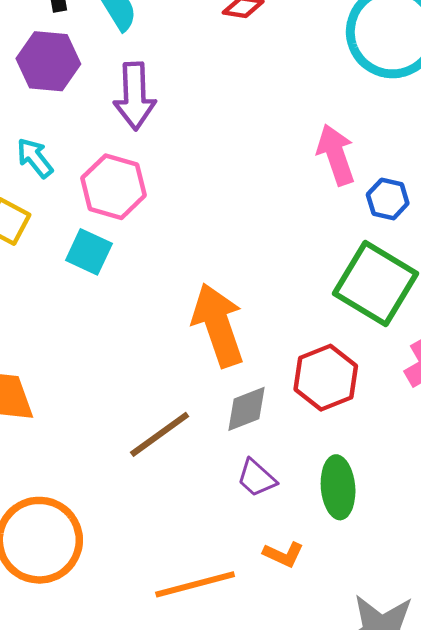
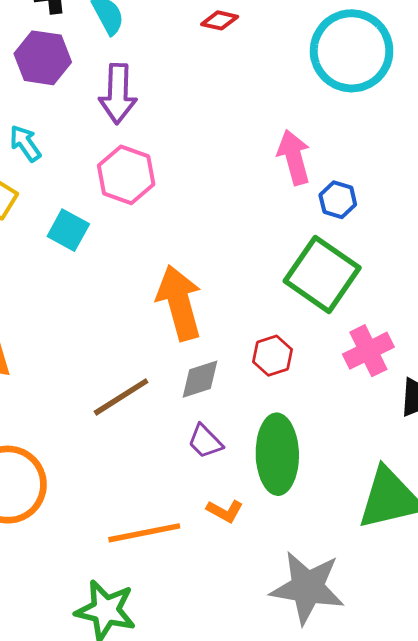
pink hexagon: (114, 187) -> (126, 175), moved
red hexagon: (326, 378) -> (273, 356), size x0.7
green ellipse: (338, 487) -> (277, 454), size x1.4

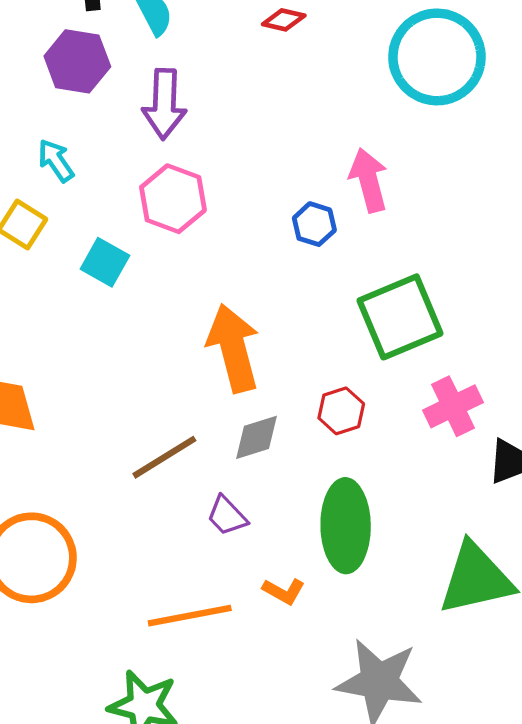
blue hexagon: (338, 200) -> (314, 224), moved
green square: (322, 274) -> (400, 317), turned 32
purple trapezoid: (205, 441) -> (227, 516), moved

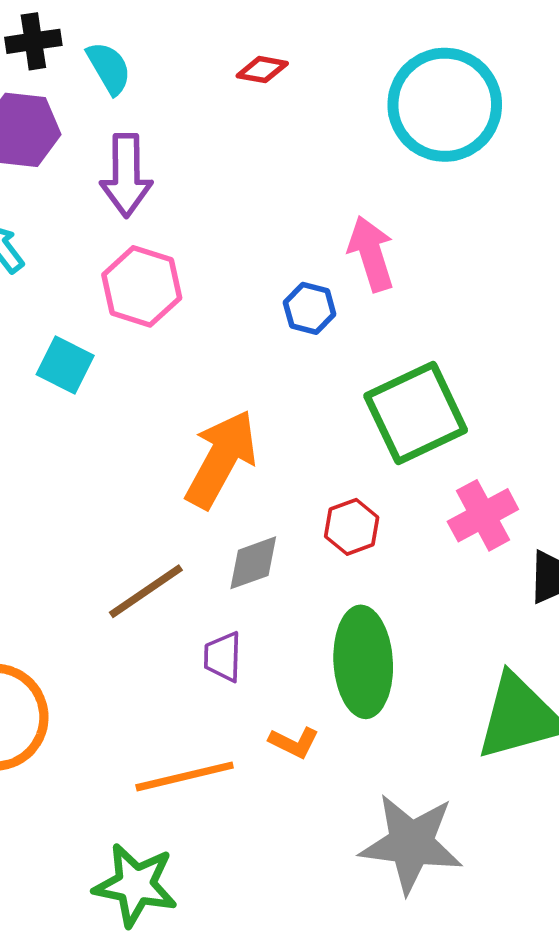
orange arrow: (233, 348) -> (221, 459), turned 46
purple trapezoid: (227, 516) -> (223, 657), turned 48

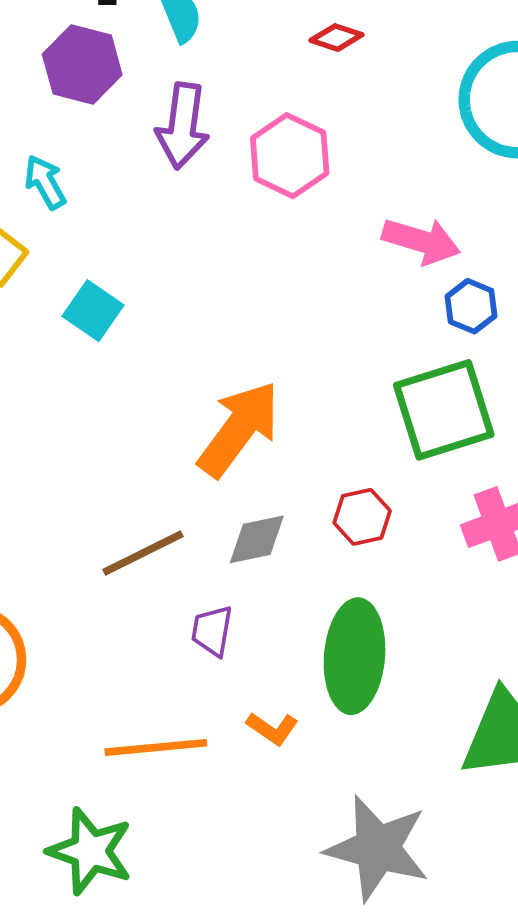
pink arrow: (371, 254) -> (421, 241), turned 116
pink hexagon: (142, 286) -> (290, 156), moved
blue hexagon: (310, 308) -> (471, 306), moved

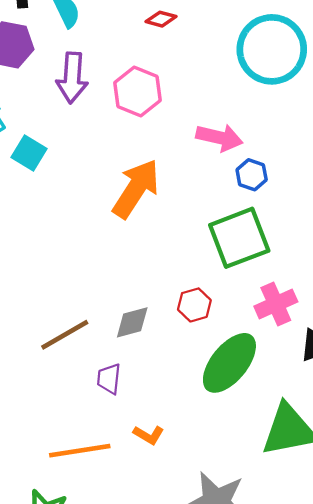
cyan square: (93, 311) -> (29, 153), moved
orange arrow: (239, 429) -> (136, 189), moved
green ellipse: (355, 656) -> (229, 363), moved, turned 38

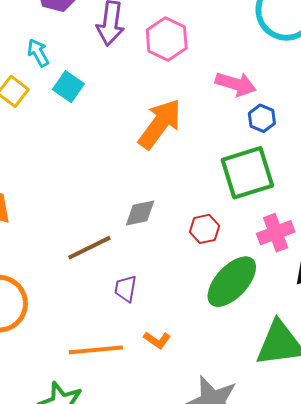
gray diamond: (132, 322) -> (140, 213), moved

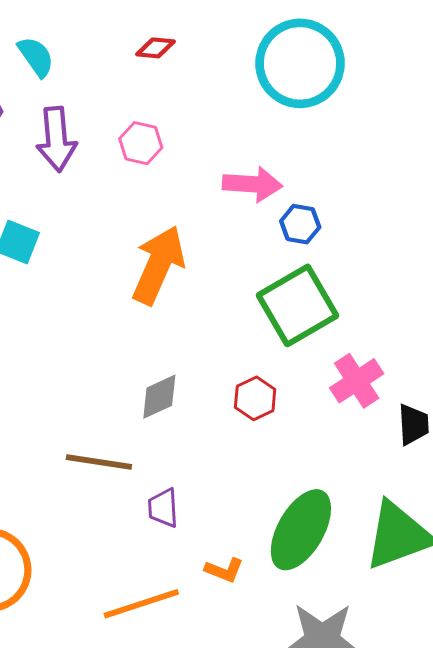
pink hexagon: (167, 39) -> (141, 143), size x0.7
brown line: (89, 248) -> (99, 462), turned 48
green ellipse: (232, 282) -> (301, 530), moved

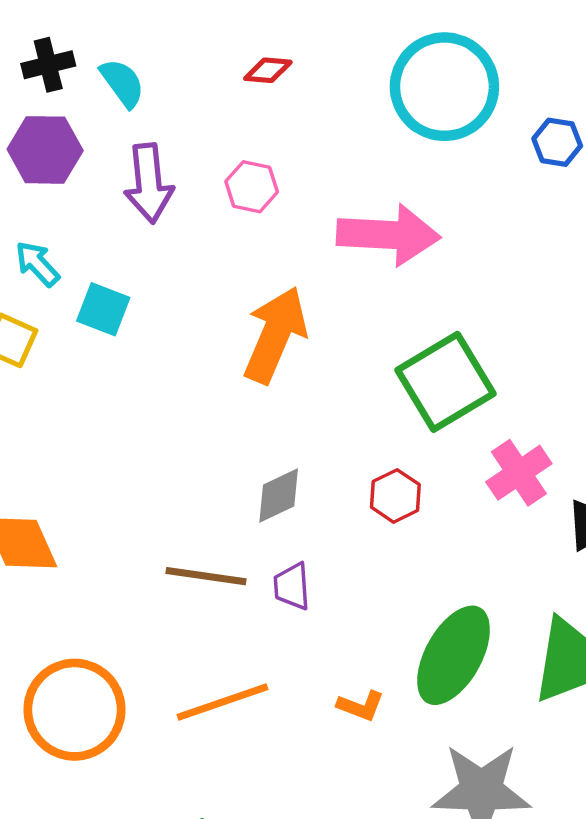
pink arrow: (252, 184) -> (388, 235), size x1.4
blue hexagon: (300, 224) -> (557, 142), moved
purple trapezoid: (163, 508) -> (292, 586), moved
orange line: (141, 604) -> (222, 702), moved

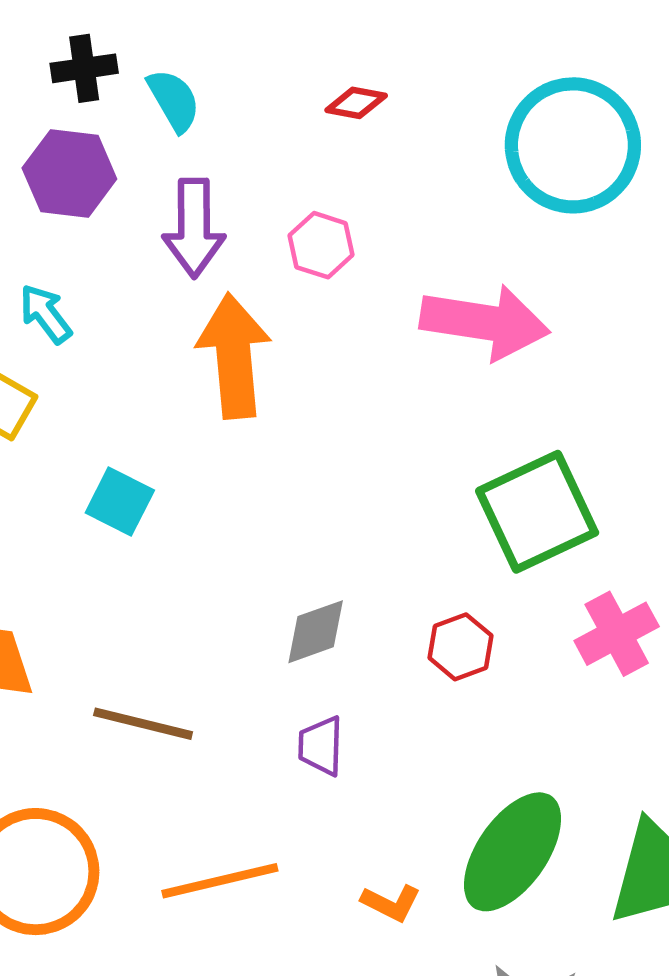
cyan square: (103, 309) -> (120, 502), moved
orange arrow: (275, 335) -> (234, 356), moved, turned -34
brown line: (206, 576) -> (143, 724), moved

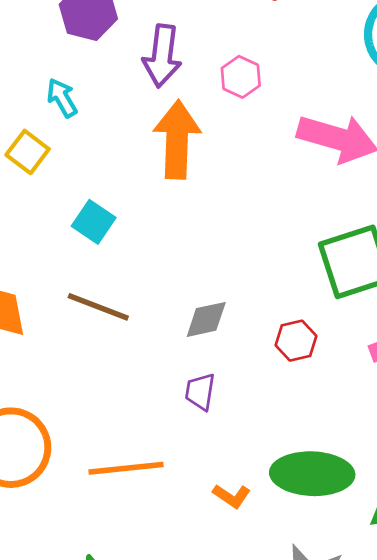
brown line: (143, 724) -> (98, 307), moved
green ellipse: (513, 852) -> (312, 474), turned 50

